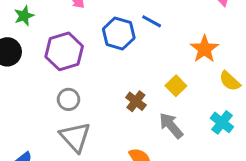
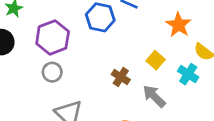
gray circle: (69, 99) -> (52, 72), moved
cyan cross: (222, 122) -> (188, 74), moved

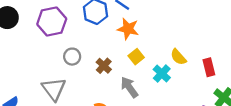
orange star: (179, 25) -> (128, 29), moved, turned -30
gray circle: (52, 72) -> (72, 57), moved

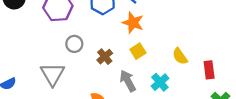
cyan cross: (162, 74) -> (160, 82), moved

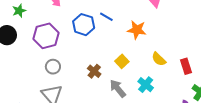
orange star: (133, 23) -> (137, 30), moved
gray circle: (74, 44) -> (53, 67), moved

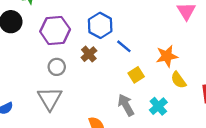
blue line: (106, 17) -> (124, 46), moved
orange star: (137, 30) -> (167, 56), moved, turned -30
brown cross: (94, 71) -> (89, 54), moved

